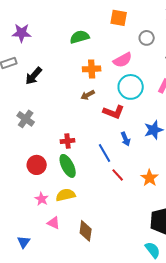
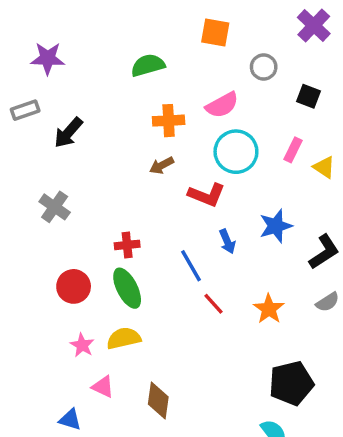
blue triangle: (24, 242) -> (70, 420), moved, turned -48

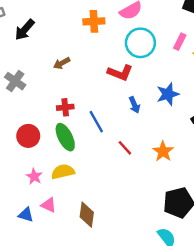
brown arrow: (162, 165) -> (62, 63), moved
blue line: (191, 266) -> (96, 122), moved
blue triangle: (70, 420) -> (26, 215), moved

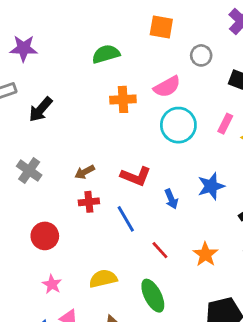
brown arrow: (62, 63) -> (85, 172), moved
red L-shape: (120, 73) -> (136, 176), moved
green ellipse: (65, 137) -> (153, 296), moved
yellow semicircle: (63, 172) -> (103, 279), moved

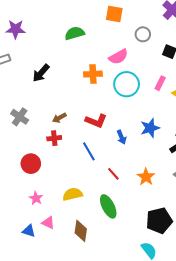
orange cross: (123, 99) -> (93, 74), moved
black arrow: (41, 109) -> (41, 73), moved
red cross: (89, 202) -> (54, 138), moved

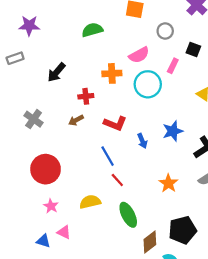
pink rectangle: (160, 83) -> (173, 66), moved
red cross: (54, 138) -> (86, 96), moved
red circle: (31, 164) -> (46, 169), size x1.4
red line: (113, 174) -> (117, 180), moved
brown diamond: (81, 231) -> (150, 242), moved, turned 45

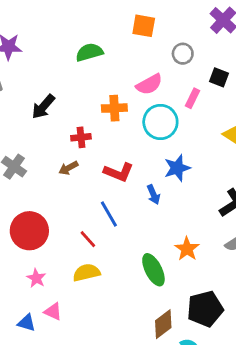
blue star: (173, 131) -> (177, 168), moved
red line: (117, 180) -> (88, 239), moved
green ellipse: (128, 215) -> (153, 270), moved

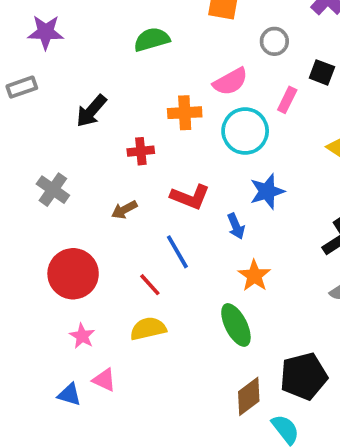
brown arrow: (68, 168) -> (124, 210), moved
orange star: (187, 249) -> (254, 276), moved

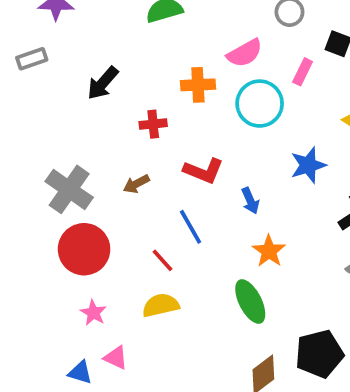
gray cross: (53, 190) -> (69, 189), moved, size x1.4
blue star: (267, 191) -> (308, 165), moved

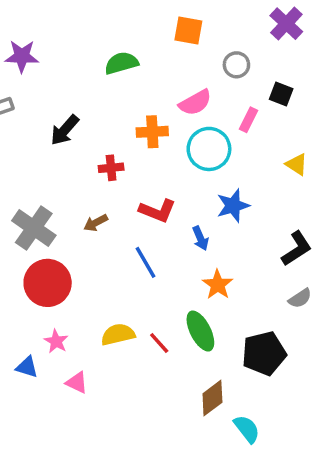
blue star: (308, 165) -> (233, 206), moved
red line: (162, 260) -> (159, 343), moved
black pentagon: (319, 354) -> (264, 353), moved
blue triangle: (80, 372) -> (27, 367), moved

